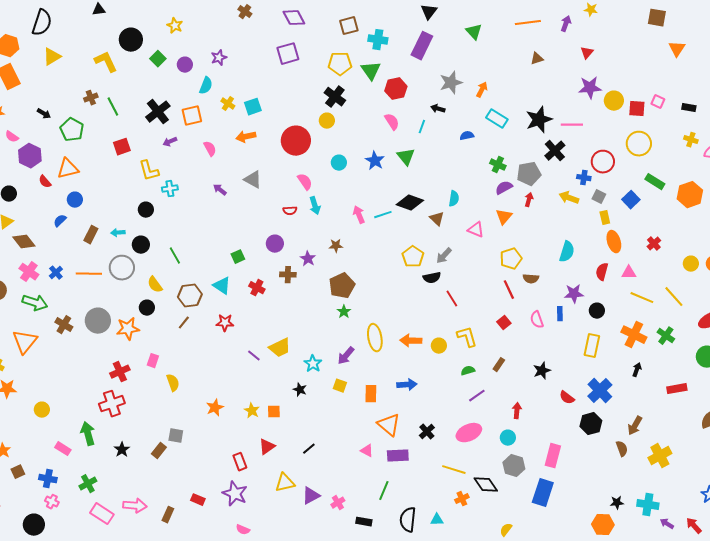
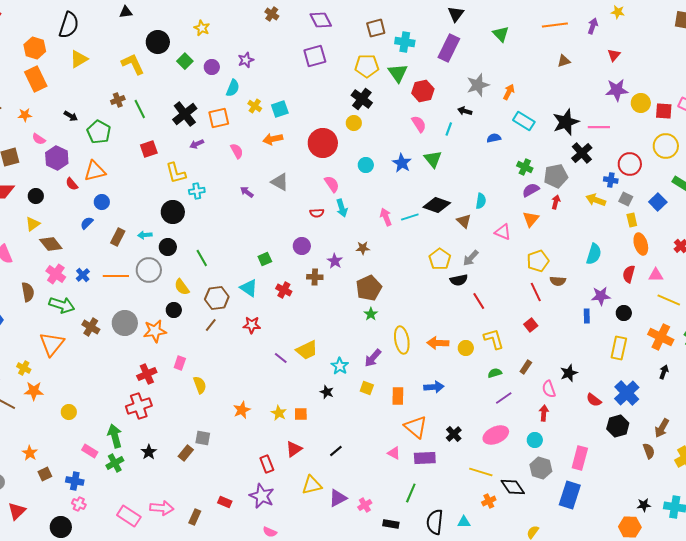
black circle: (146, 210) -> (173, 212), size x1.5
pink semicircle: (537, 320) -> (549, 389), moved
green cross: (88, 484) -> (115, 463), moved

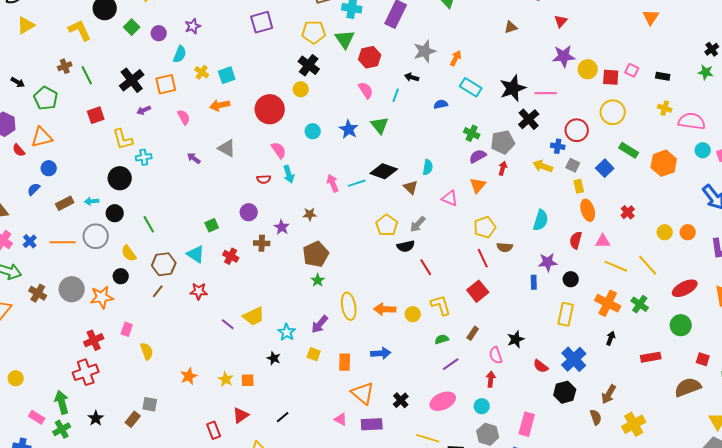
brown rectangle: (118, 237) -> (65, 203), turned 36
red square: (531, 325) -> (478, 291), size x1.5

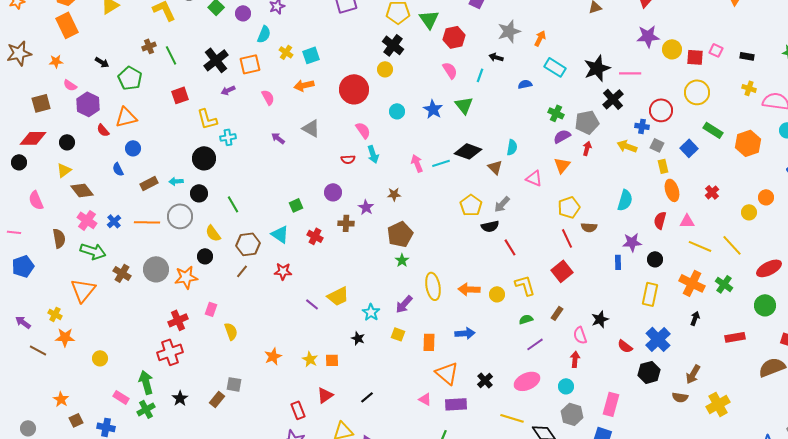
blue semicircle: (34, 189) -> (118, 169), turned -72
orange circle: (688, 232) -> (766, 197), moved
brown semicircle: (596, 417) -> (680, 397), turned 119

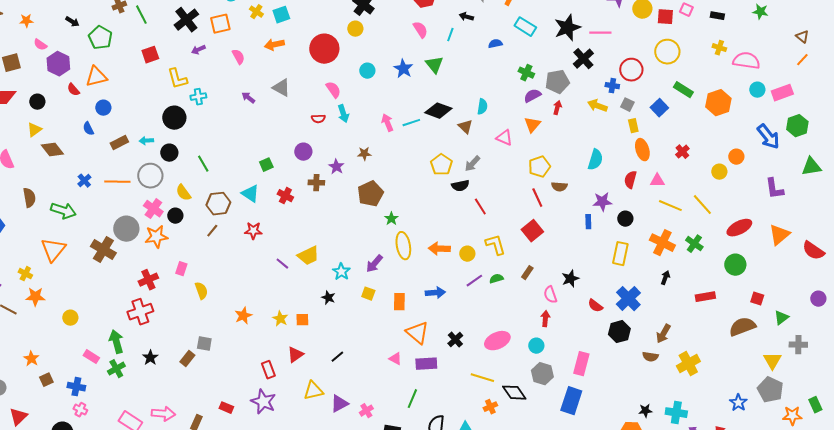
pink cross: (87, 220) -> (153, 209), moved
green star: (402, 260) -> (391, 219), moved
brown cross: (122, 273) -> (103, 250), moved, size x1.4
purple line: (535, 344) -> (474, 281), moved

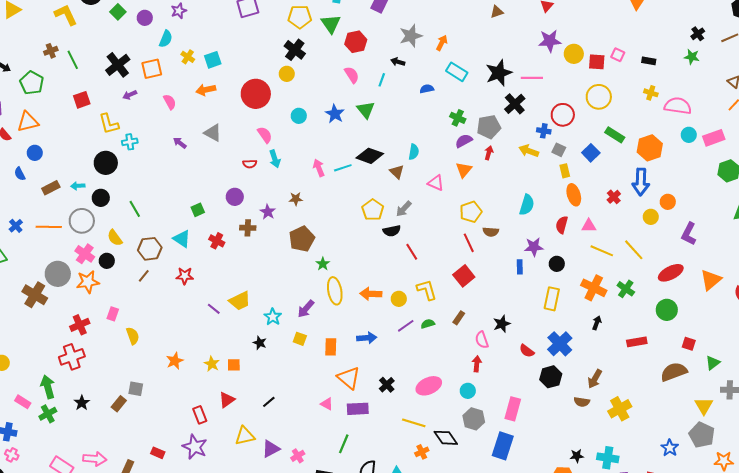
blue arrow: (768, 137) -> (641, 182), moved, turned 40
purple L-shape: (774, 189) -> (689, 234), moved, turned 35

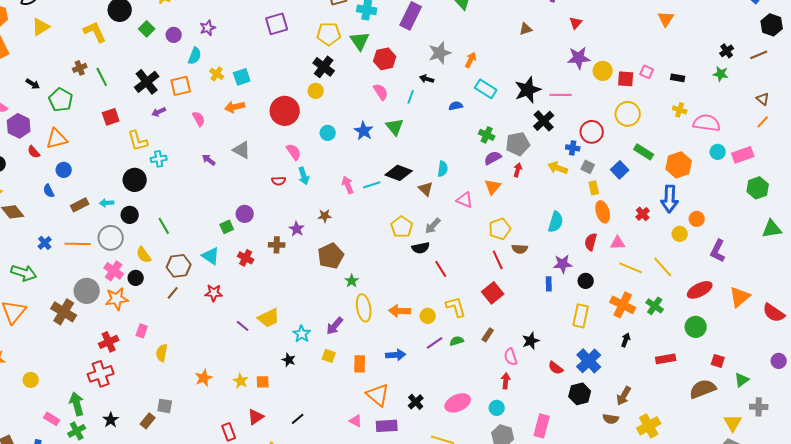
purple circle: (235, 197) -> (245, 214), moved
yellow semicircle: (133, 336) -> (162, 353), turned -150

